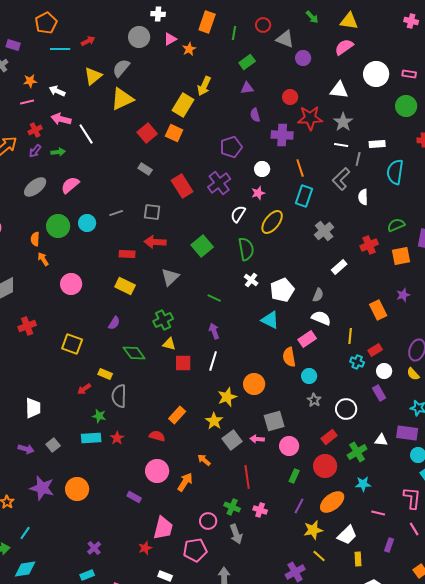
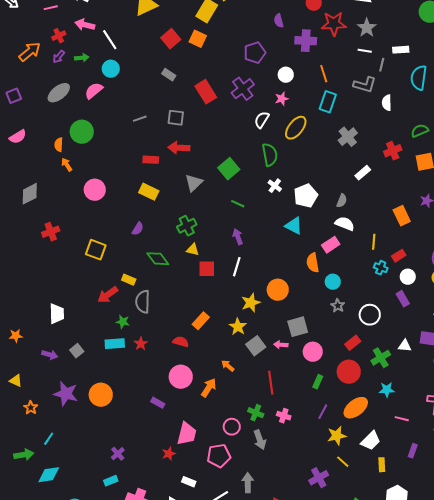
gray L-shape: (341, 179) -> (365, 85), turned -120
cyan circle: (87, 223) -> (111, 69), moved
green square: (202, 246) -> (229, 169), moved
red arrow: (84, 389) -> (108, 295), size x1.5

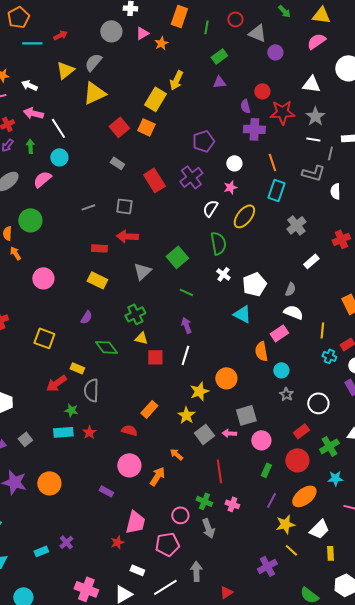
purple semicircle: (279, 21) -> (245, 106), moved
green arrow: (82, 58) -> (30, 146), turned -88
cyan rectangle: (111, 481) -> (41, 551), moved

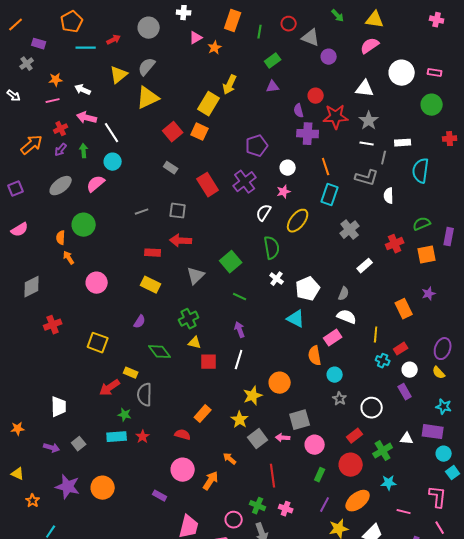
gray circle: (111, 31) -> (149, 28), moved

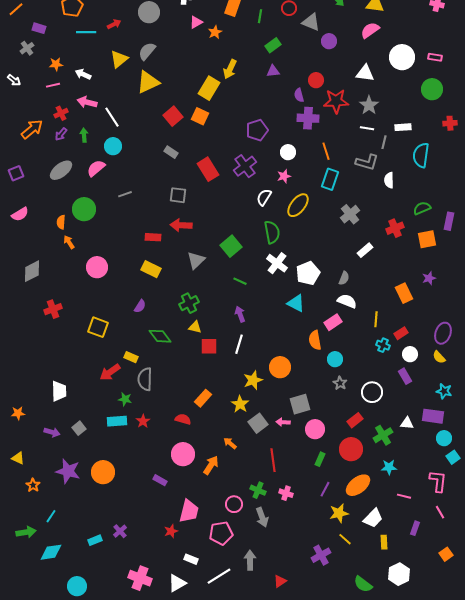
gray line: (142, 212) -> (125, 194), moved
white cross: (277, 279) -> (277, 263), size x1.5

